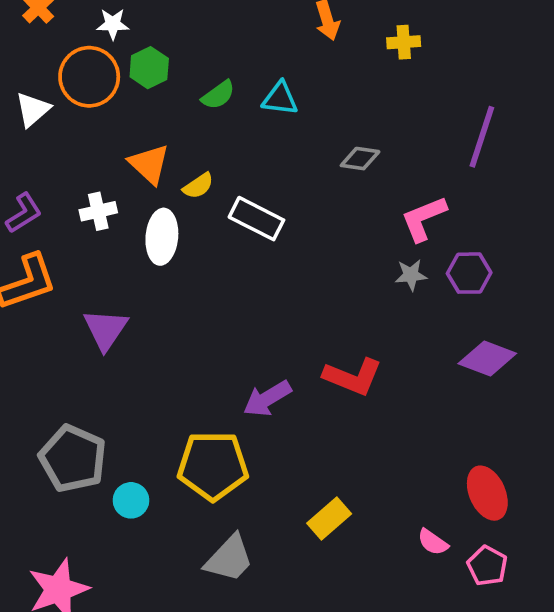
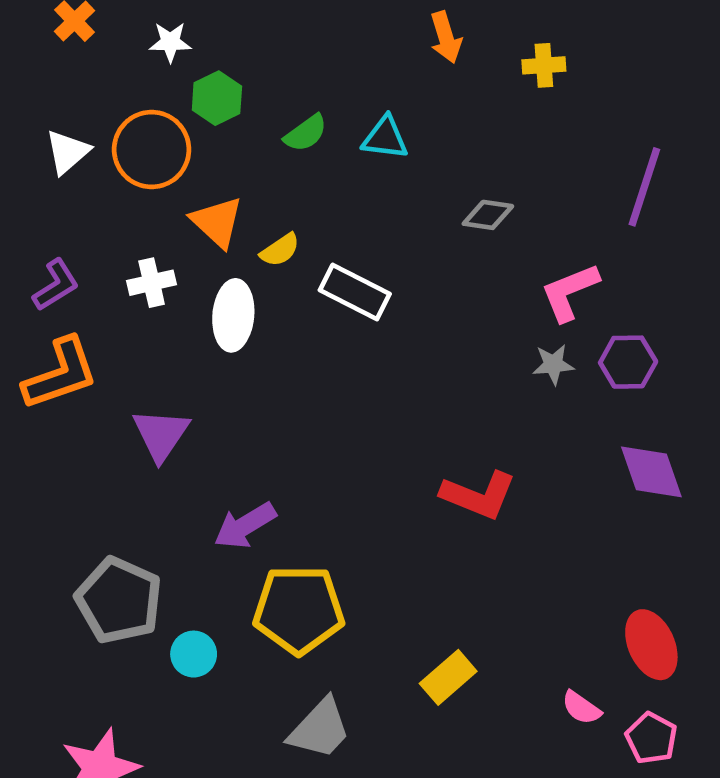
orange circle: (89, 77) -> (152, 150), moved
purple diamond: (487, 359) -> (651, 472), turned 50
purple arrow: (267, 399) -> (245, 526), moved

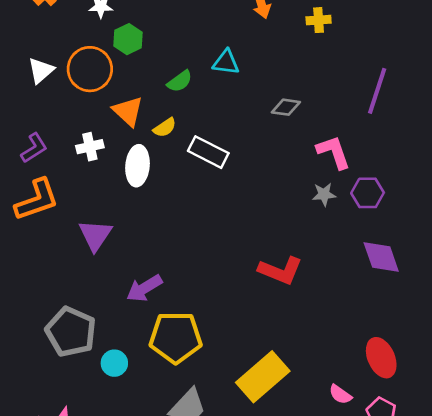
green semicircle: (306, 133) -> (180, 81), moved
pink L-shape: (570, 292) -> (334, 152), turned 93
yellow rectangle: (448, 677) -> (263, 377), size x1.6

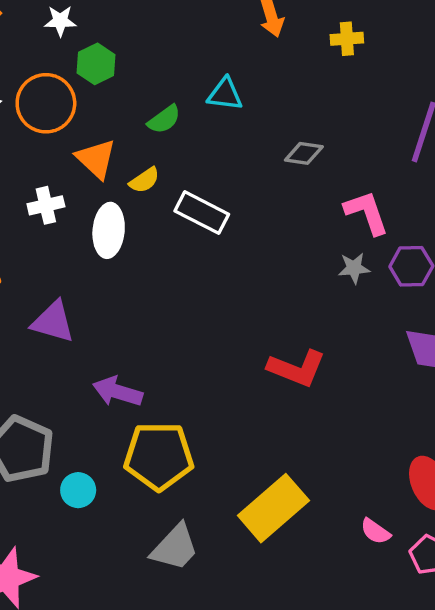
purple triangle: (95, 235) -> (53, 322), turned -48
purple arrow: (144, 288) -> (118, 392), turned 48

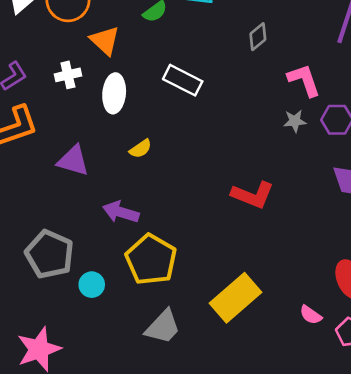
gray diamond: (304, 153) -> (258, 37), turned -48
yellow semicircle: (144, 180) -> (141, 149), moved
yellow pentagon: (159, 456) -> (151, 260), turned 30

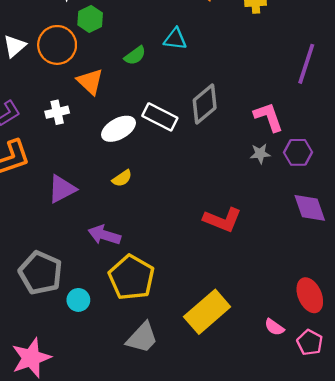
gray diamond: (258, 37) -> (205, 104), moved, size x1.6
white ellipse: (114, 93) -> (118, 129), moved, turned 56
purple triangle: (73, 161) -> (62, 189), turned -44

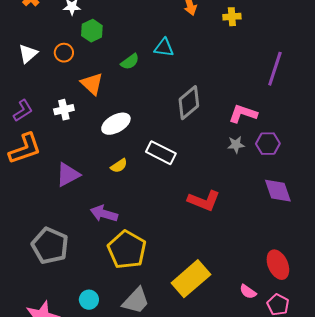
orange circle: (57, 45) -> (64, 53), size x0.6
white rectangle: (160, 117) -> (161, 153), moved
pink L-shape: (268, 117) -> (243, 114), turned -52
cyan circle: (78, 300) -> (89, 300), moved

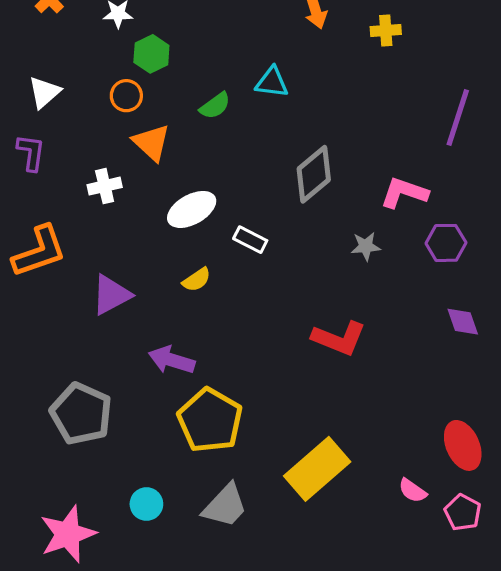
orange circle: (64, 53) -> (126, 96), moved
purple L-shape: (23, 111) -> (31, 153), moved, turned -50
gray star: (236, 145) -> (366, 246), moved
white rectangle: (161, 153) -> (250, 240), moved, size x0.7
purple diamond: (278, 191) -> (463, 322), size x0.7

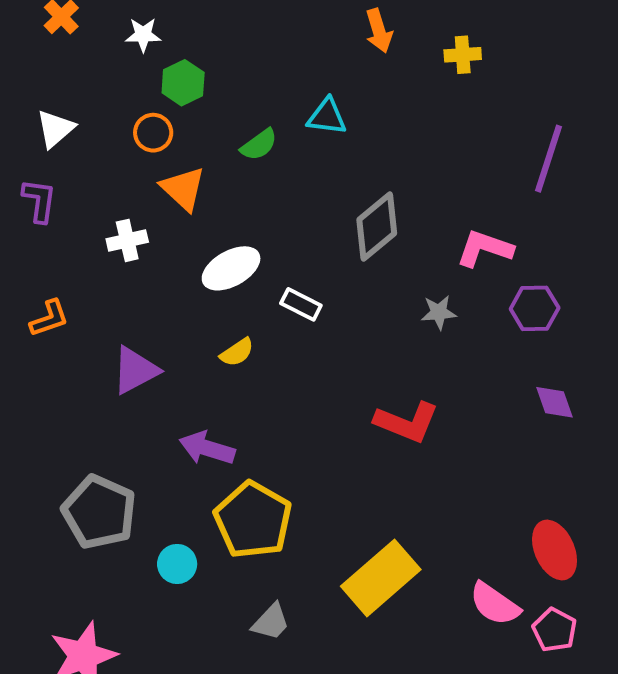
orange L-shape: (39, 251) -> (49, 318), size x0.6
pink semicircle: (413, 491) -> (495, 604), size x1.5
cyan circle: (146, 504) -> (177, 564), moved
gray trapezoid: (225, 506) -> (271, 622), size x0.7

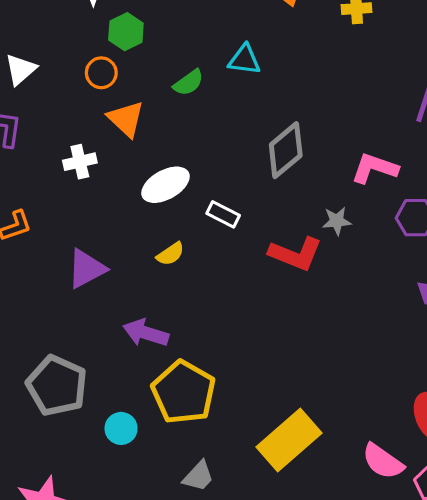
red L-shape: (407, 422) -> (296, 254), moved

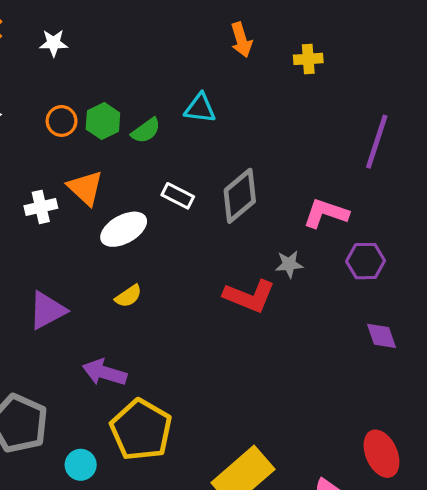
green hexagon: (126, 32) -> (103, 121), moved
orange triangle: (126, 119) -> (85, 188), moved
white rectangle: (223, 214) -> (178, 196), moved

